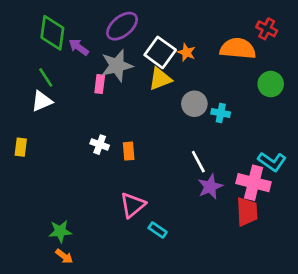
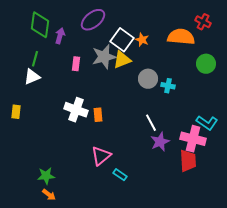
purple arrow: (79, 47) -> (60, 36), turned 70
gray star: (117, 66) -> (104, 57), moved
green line: (46, 77) -> (35, 59), turned 49
white cross: (100, 145) -> (76, 110), size x1.6

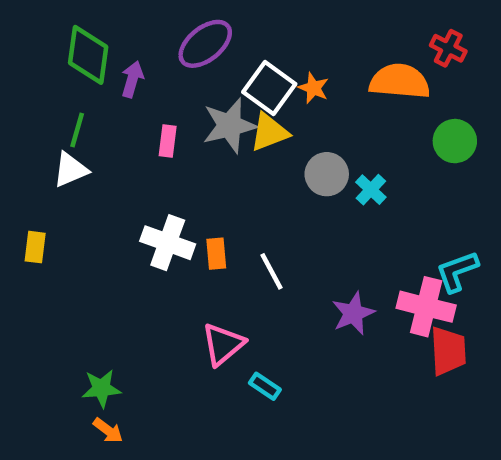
cyan cross: (168, 86) -> (371, 190), turned 32
white line: (151, 123) -> (271, 271), moved
cyan L-shape: (207, 123) -> (457, 271), turned 125
red trapezoid: (188, 161) -> (448, 351), moved

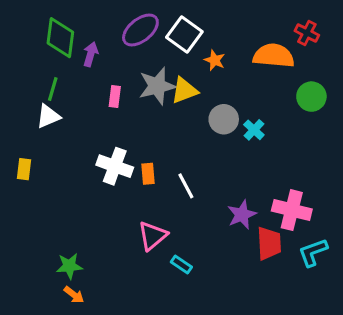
white square: (269, 88) -> (184, 35), moved
cyan L-shape: (457, 271) -> (313, 252), moved
red trapezoid: (448, 351) -> (269, 243), moved

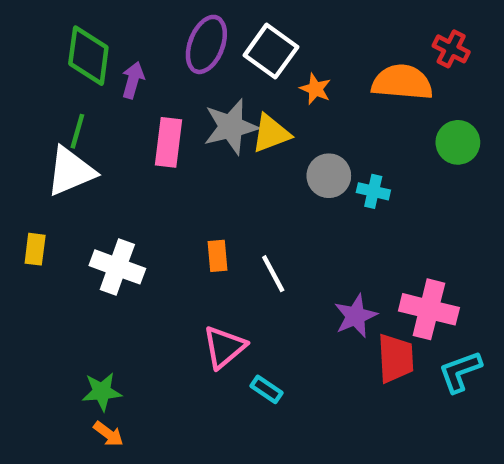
purple ellipse: (140, 30) -> (206, 44), turned -30
pink rectangle: (115, 97) -> (169, 142), size x1.5
white triangle: (48, 116) -> (71, 171), size x1.4
cyan cross: (254, 130) -> (373, 191), turned -30
white cross: (115, 166) -> (117, 267), moved

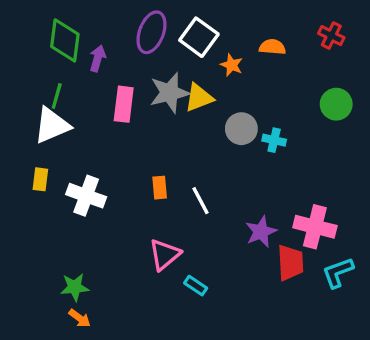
orange semicircle: (402, 82) -> (272, 47), moved, size x0.6
yellow rectangle: (35, 249) -> (40, 179), moved

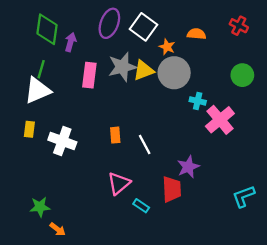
gray circle: (241, 129) -> (174, 73), moved, size x1.4
pink cross: (315, 227) -> (220, 120), moved, turned 36
red trapezoid: (290, 263) -> (172, 189), moved
green star: (75, 287) -> (40, 207), moved

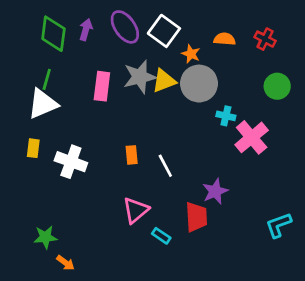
purple ellipse: (109, 23) -> (125, 27), turned -56
red cross: (239, 26) -> (265, 39), moved
purple arrow: (71, 42) -> (86, 30), moved

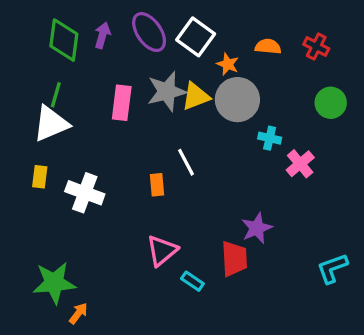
pink cross: (252, 137) -> (300, 164), size x0.7
white line: (165, 166) -> (186, 162), moved
green star: (45, 237) -> (54, 283), size x1.5
orange arrow: (66, 263) -> (78, 313), turned -90

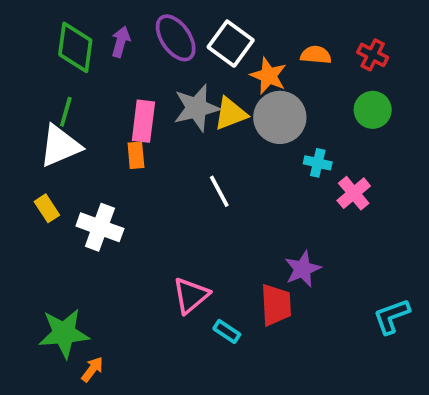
orange star: (228, 64) -> (268, 76), size x1.4
green circle: (331, 103) -> (373, 110), moved
yellow rectangle: (40, 177) -> (47, 208), turned -40
orange rectangle: (157, 185) -> (136, 155), moved

